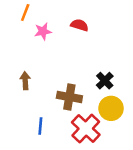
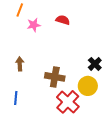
black cross: (105, 81) -> (95, 64), moved
blue line: (40, 126) -> (16, 98), moved

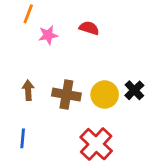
brown cross: (55, 77) -> (66, 95), moved
yellow circle: (88, 86) -> (105, 95), moved

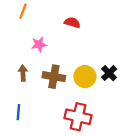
pink star: (48, 35) -> (39, 44), moved
red cross: (96, 144) -> (78, 117), turned -30

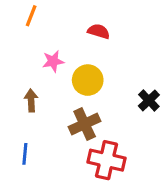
brown cross: (54, 77) -> (85, 124), moved, turned -35
yellow circle: (85, 77) -> (88, 80), moved

